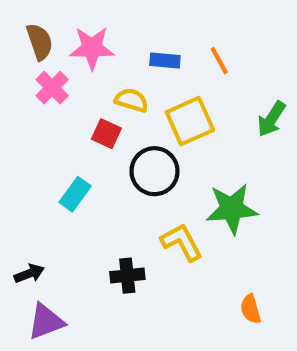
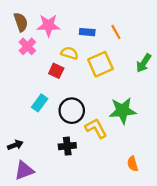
black circle: (154, 171) -> (72, 111), moved

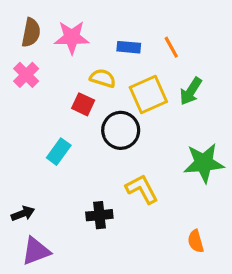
brown semicircle: (21, 22) -> (31, 33), turned 30
pink cross: (27, 46) -> (26, 75), moved
green arrow: (144, 63) -> (191, 91), moved
black circle: (72, 111) -> (121, 130), moved
green star: (123, 111) -> (204, 163), moved

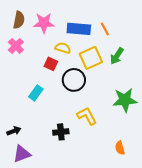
blue rectangle: (129, 47) -> (79, 29), size x1.6

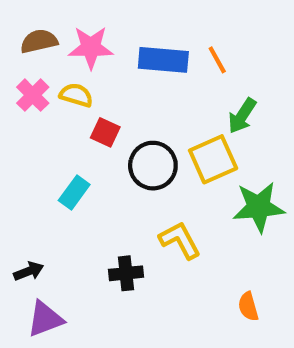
brown semicircle: (19, 20) -> (39, 41), turned -114
yellow semicircle: (63, 48) -> (76, 95), moved
yellow square: (91, 58) -> (213, 159), moved

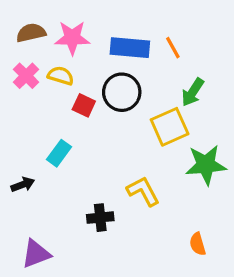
black circle: (153, 166) -> (122, 92), moved
black arrow: (29, 271) -> (23, 185), moved

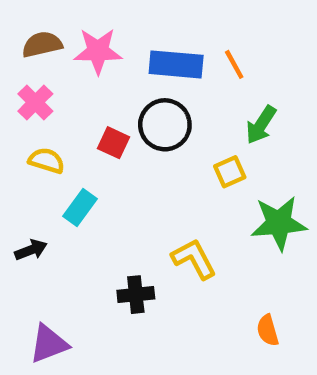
yellow semicircle: (61, 76) -> (46, 161), moved
yellow square: (170, 127) -> (230, 172), size x0.6

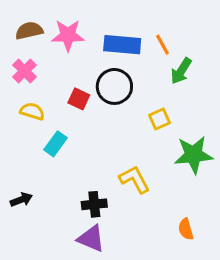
green arrow: (261, 125) -> (181, 71), moved
black arrow: (31, 250) -> (21, 200), moved
purple triangle: (49, 344) -> (91, 238), moved, turned 44

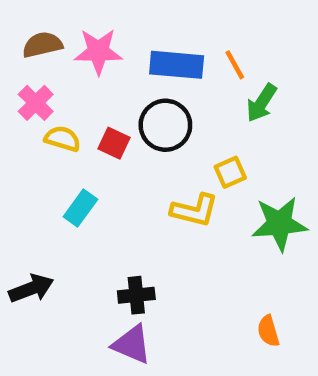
yellow semicircle: (32, 111) -> (63, 139), moved
yellow L-shape: (135, 180) -> (194, 210), moved, turned 132
black arrow: (21, 200) -> (31, 288), size x1.4

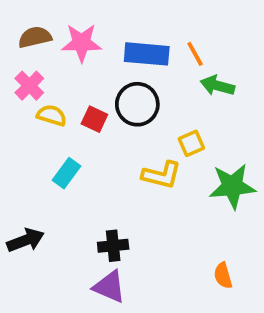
green arrow: (262, 103) -> (217, 86), turned 72

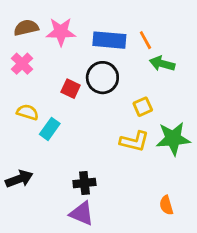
yellow semicircle: (52, 115) -> (28, 112), moved
yellow L-shape: (162, 175) -> (134, 141), moved

